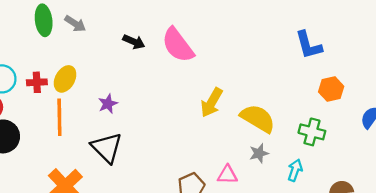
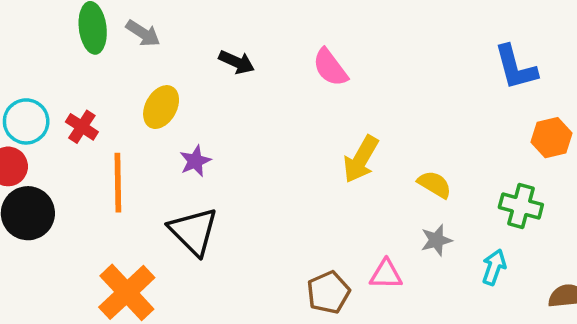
pink semicircle: (178, 45) -> (330, 67), moved, size x0.7
yellow ellipse: (65, 79) -> (161, 107), moved
red cross: (37, 82) -> (82, 127), turned 36
yellow semicircle: (258, 118) -> (435, 184), size x0.6

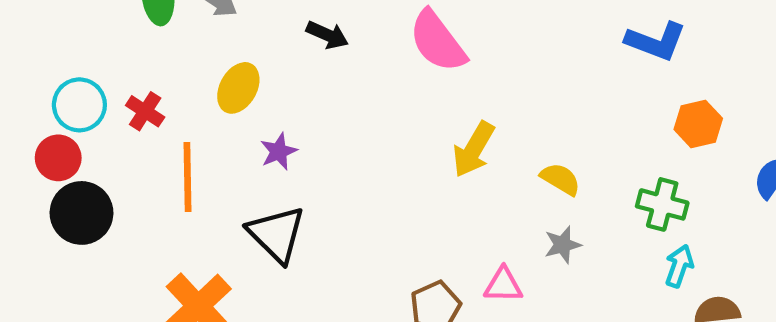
pink semicircle: (330, 67) -> (438, 41), size x1.4
blue L-shape: (516, 67) -> (656, 41), turned -54
cyan arrow: (494, 267) -> (679, 266), moved

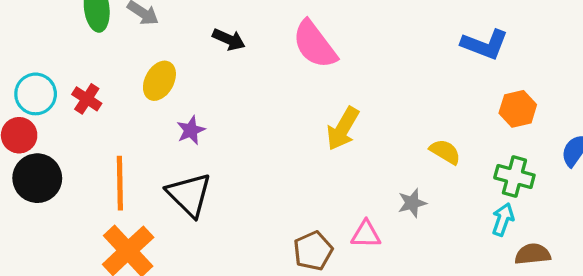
orange line: (187, 177) -> (120, 183), moved
yellow semicircle: (560, 179) -> (445, 152), moved
green cross: (662, 204) -> (514, 177), moved

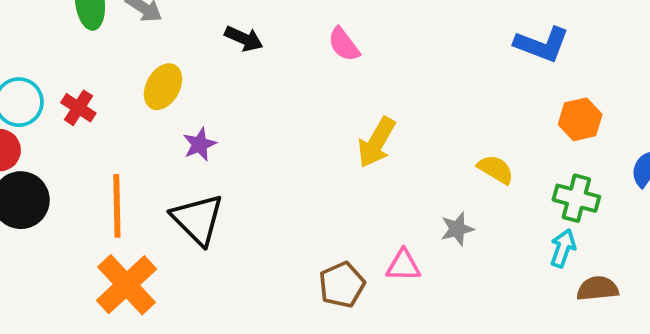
pink semicircle: (315, 44) -> (344, 44), size x0.6

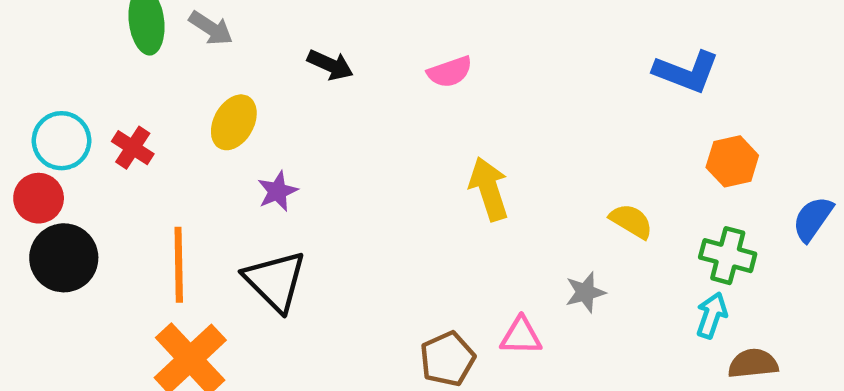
pink semicircle: (344, 44) -> (450, 72), turned -72
yellow arrow: (376, 142) -> (489, 189), turned 132

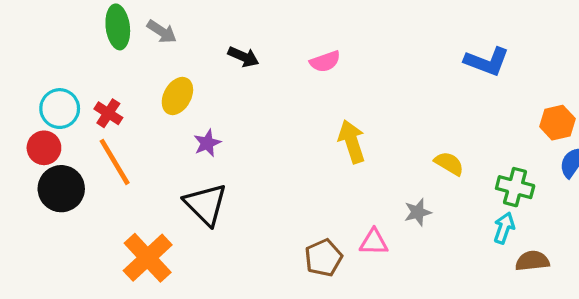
orange hexagon: (732, 161) -> (557, 123), moved
orange line: (179, 265) -> (115, 162), moved, turned -30

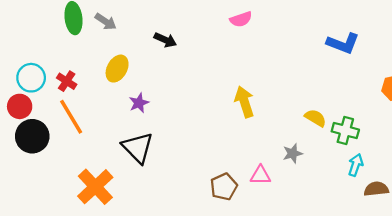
pink semicircle: (325, 61) -> (241, 19), moved
green cross: (515, 187) -> (345, 130), moved

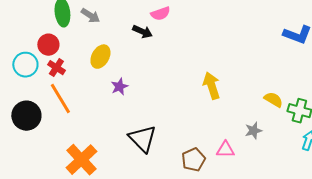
pink semicircle: (241, 19) -> (160, 14), moved
red circle: (20, 106) -> (48, 45), moved
black triangle: (138, 148) -> (142, 139), moved

